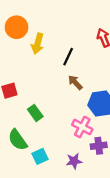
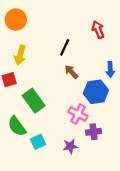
yellow arrow: (38, 44) -> (20, 55), moved
green rectangle: (35, 113) -> (34, 101), size x1.5

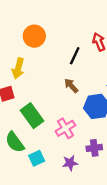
orange circle: (16, 20) -> (34, 36), moved
black line: (65, 47) -> (75, 56), moved
pink cross: (78, 114) -> (65, 128), moved, turned 30

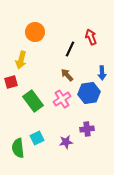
pink cross: (65, 128) -> (62, 99), moved
green semicircle: (15, 142) -> (18, 148), moved, turned 30

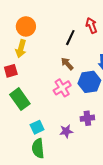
orange circle: (35, 32) -> (26, 26), moved
green rectangle: (33, 101) -> (20, 99), moved
green semicircle: (18, 148) -> (38, 148), moved

